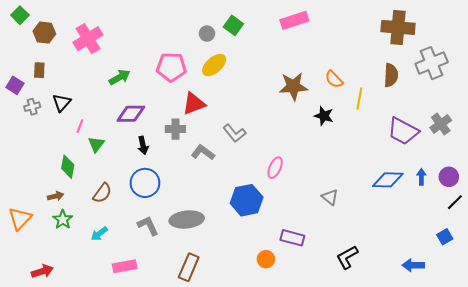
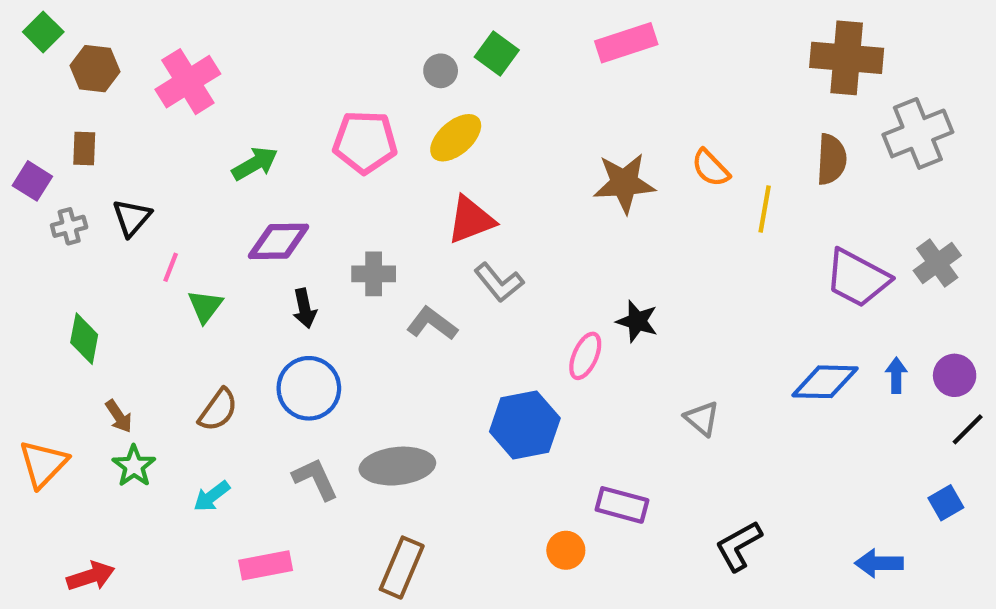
red triangle: (194, 104) -> (471, 220), moved
black star: (324, 116) -> (637, 321), moved
green diamond: (68, 167) -> (84, 339), moved
brown arrow: (56, 196) -> (119, 416), turned 70

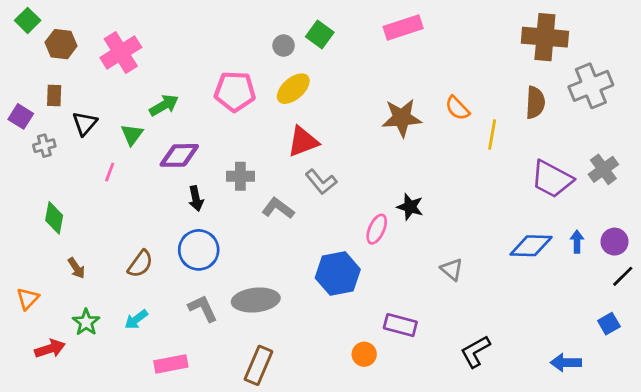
black triangle: (132, 218) -> (85, 123), moved
green triangle: (205, 306) -> (132, 135), moved
orange triangle: (43, 464) -> (28, 299), size x0.7
green star: (134, 466) -> (86, 322), moved
red arrow: (91, 576) -> (50, 349), moved

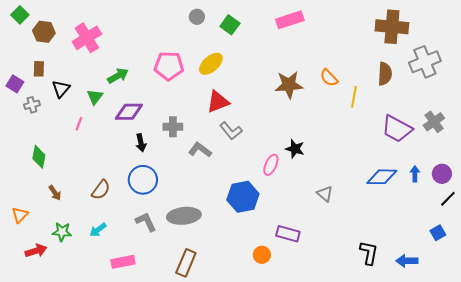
gray circle: (284, 46) -> (197, 17), moved
green star: (86, 322) -> (62, 232), turned -30
black L-shape: (475, 351) -> (369, 253), moved, turned 130

